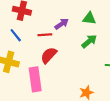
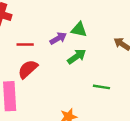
purple arrow: (62, 24) -> (58, 38), moved

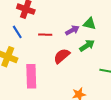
red semicircle: (28, 69) -> (62, 56), moved

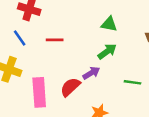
purple arrow: (72, 30) -> (91, 73), moved
red semicircle: (62, 56) -> (70, 87), moved

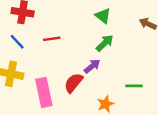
green triangle: (109, 24) -> (103, 16), turned 35
green line: (133, 82) -> (134, 86), moved

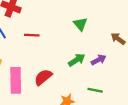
green arrow: (105, 43) -> (77, 60), moved
purple arrow: (92, 66) -> (99, 60), moved

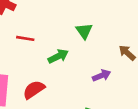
green arrow: (77, 60) -> (58, 56), moved

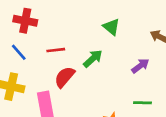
red semicircle: (34, 90) -> (65, 77), moved

